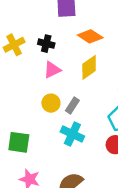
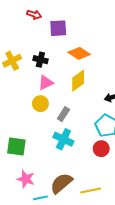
yellow circle: (51, 103) -> (40, 104), moved

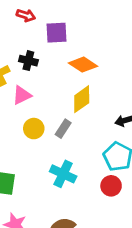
black cross: (40, 60) -> (28, 61), moved
pink triangle: (46, 83) -> (22, 95), moved
gray rectangle: (63, 114) -> (63, 129), moved

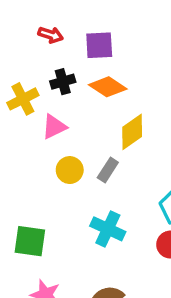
red arrow: (26, 15) -> (51, 35), moved
black cross: (28, 61) -> (63, 82), turned -30
orange diamond: (83, 65) -> (108, 87), moved

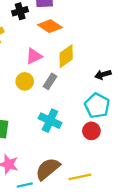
black cross: (63, 82) -> (20, 11), moved
pink triangle: (54, 127) -> (34, 56), moved

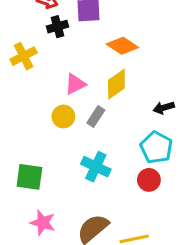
orange diamond: (50, 26) -> (122, 46), moved

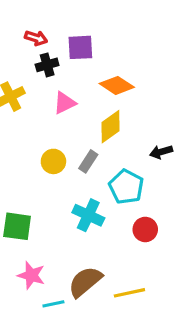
pink triangle: (75, 84) -> (65, 103), moved
cyan pentagon: (156, 147) -> (126, 187), moved

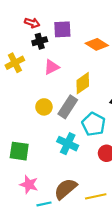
orange diamond: (117, 85) -> (97, 44), moved
gray rectangle: (88, 161) -> (68, 107), size x1.5

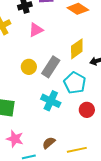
yellow diamond: (83, 83) -> (77, 49), moved
brown semicircle: (66, 189) -> (49, 143), size x0.6

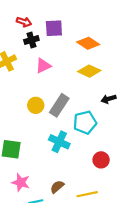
yellow diamond: (77, 49) -> (89, 71), moved, turned 60
cyan pentagon: (75, 83) -> (85, 122), turned 30
red circle: (87, 110) -> (101, 160), moved

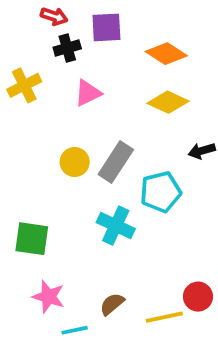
red circle: (101, 160) -> (198, 297), moved

